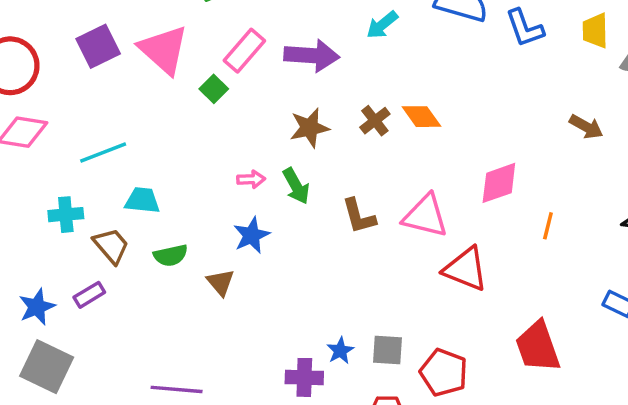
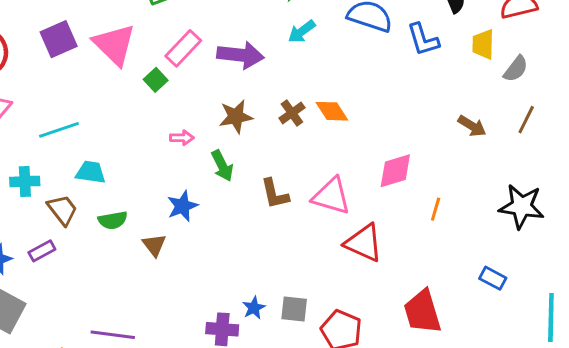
pink arrow: (251, 179) -> (182, 138), moved

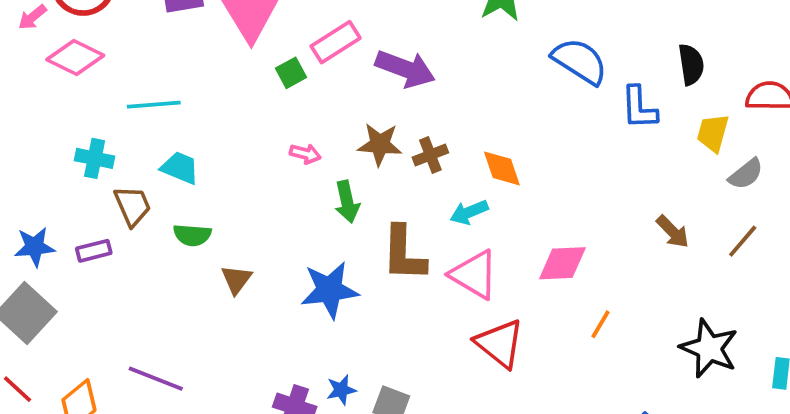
cyan arrow: (302, 31) -> (469, 212), moved
brown cross: (292, 113) -> (430, 155), moved
brown L-shape: (275, 194) -> (404, 254), size x1.4
blue star: (182, 206) -> (329, 290), moved, size x1.4

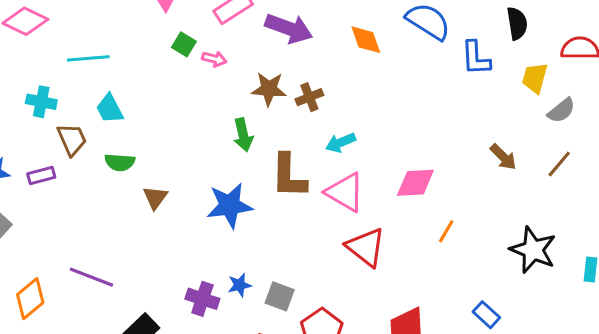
green square: (291, 73) -> (184, 44), moved, turned -30
pink arrow: (305, 154) -> (214, 59), moved
cyan trapezoid: (180, 168) -> (110, 109), turned -140
orange diamond: (502, 168) -> (366, 40), moved

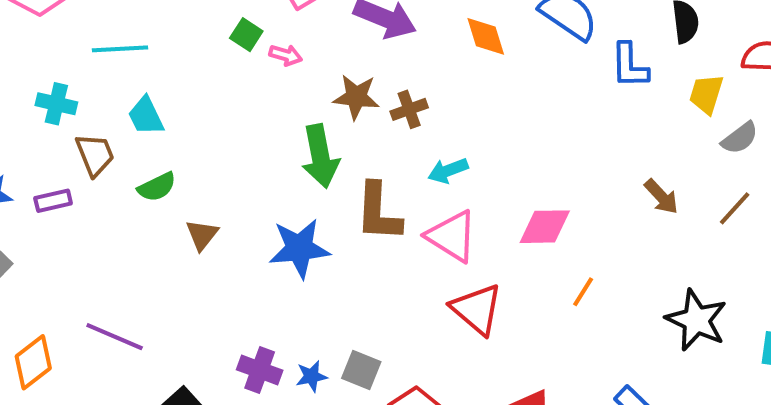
green arrow: (243, 135) -> (320, 156), size x1.4
green semicircle: (120, 162) -> (157, 187), turned -32
blue star: (240, 285) -> (311, 376), moved

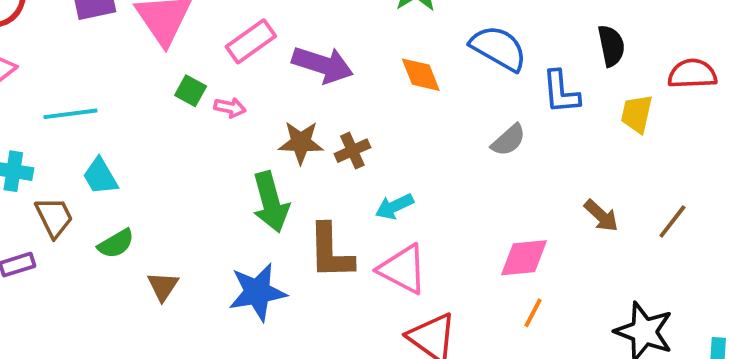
gray semicircle: (740, 138) -> (508, 140), moved
pink diamond: (545, 227) -> (524, 258), moved

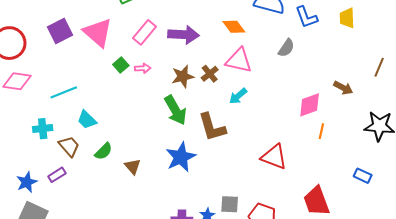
green square: (191, 91) -> (121, 65), turned 35
brown arrow: (601, 216) -> (343, 88), moved
pink triangle: (403, 269) -> (239, 60), moved

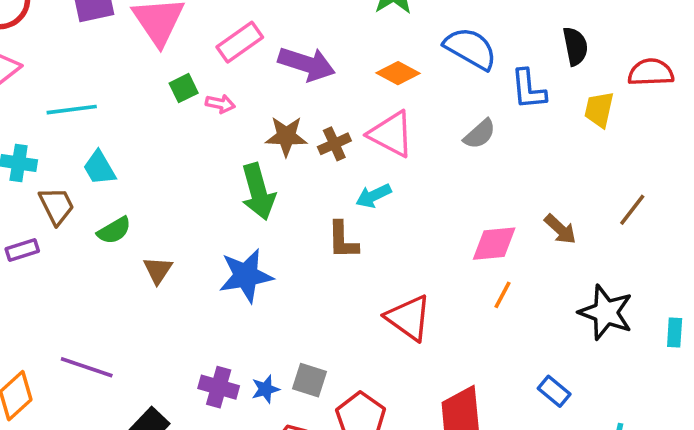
orange diamond: (234, 27) -> (398, 73), turned -40
brown L-shape: (212, 127) -> (343, 240), moved, size x0.7

